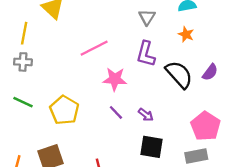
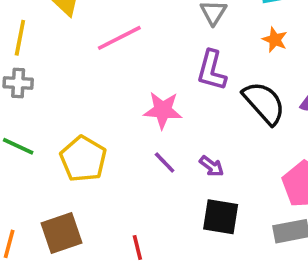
pink line: (94, 48) -> (119, 38), moved

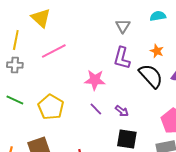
pink line: (119, 38) -> (54, 51), moved
orange star: (275, 40) -> (157, 51), moved

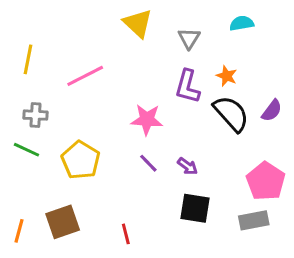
yellow triangle: (41, 18) -> (138, 23), moved
orange star: (157, 51) -> (227, 76), moved
gray cross: (15, 65) -> (36, 115), moved

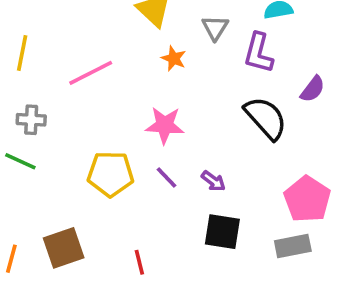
orange star: (227, 76) -> (174, 58), moved
purple L-shape: (187, 86) -> (258, 53), moved
purple semicircle: (272, 111) -> (313, 89), moved
yellow pentagon: (81, 160) -> (111, 174), moved, turned -30

